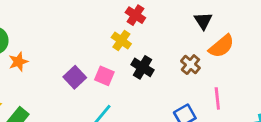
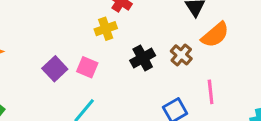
yellow cross: (121, 41) -> (106, 29), turned 36
black cross: (143, 67) -> (143, 58), moved, turned 30

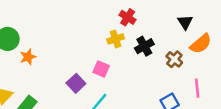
black cross: (143, 58) -> (144, 46), moved
purple square: (55, 69) -> (76, 83), moved

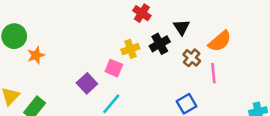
black triangle: (185, 22) -> (181, 27), moved
yellow cross: (116, 39) -> (130, 49), moved
pink line: (197, 88) -> (213, 73), moved

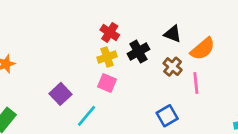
red cross: (142, 13) -> (110, 32), moved
black triangle: (181, 27) -> (173, 34), moved, turned -36
pink square: (114, 68) -> (107, 83), moved

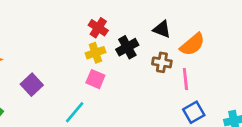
brown cross: (173, 67) -> (162, 62), turned -30
purple square: (61, 94) -> (32, 85), moved
blue square: (167, 116) -> (194, 112), moved

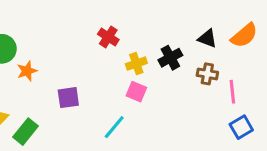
red cross: (98, 28) -> (108, 37), moved
orange semicircle: (192, 44) -> (244, 35), moved
purple square: (32, 85) -> (68, 98), turned 35

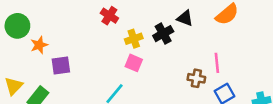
black triangle: (207, 38) -> (185, 18), moved
brown cross: (207, 74) -> (196, 78), moved
purple square: (68, 98) -> (61, 65), moved

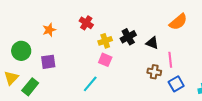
black triangle: (185, 18) -> (152, 43), moved
green circle: (17, 26) -> (21, 51), moved
orange star: (39, 45) -> (49, 30), moved

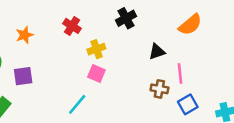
black cross: (128, 37) -> (126, 18), moved
black triangle: (152, 43) -> (157, 52), turned -40

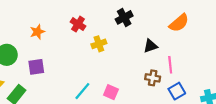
pink square: (96, 74) -> (111, 92), moved

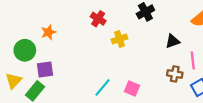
orange star: (37, 32) -> (48, 32), moved
purple square: (36, 67) -> (45, 69), moved

